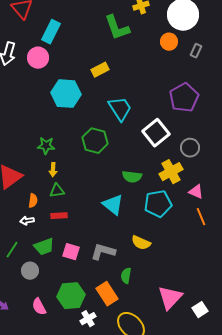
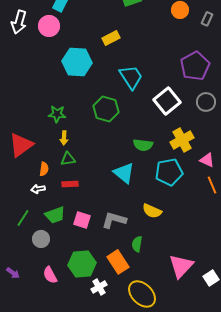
gray circle: (190, 148) -> (206, 102), moved

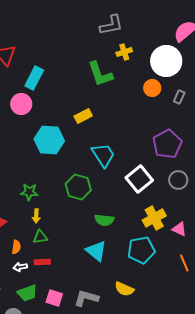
green semicircle: (143, 145) -> (104, 220), moved
pink triangle: (207, 160) -> (179, 229), moved
white arrow: (38, 189) -> (20, 267), moved

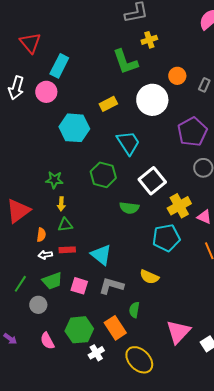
white circle: (166, 61) -> (152, 100), moved
white square: (139, 179) -> (152, 181), moved
cyan triangle: (96, 251) -> (101, 255), moved

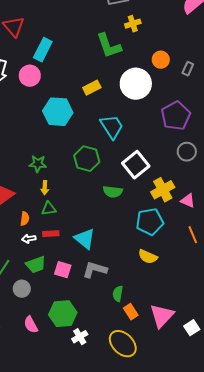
yellow semicircle: (149, 277) -> (148, 257), moved
orange rectangle: (115, 328) -> (131, 312), moved, size x0.7

